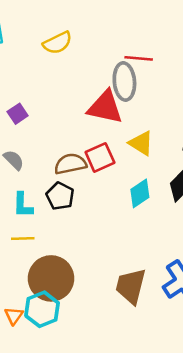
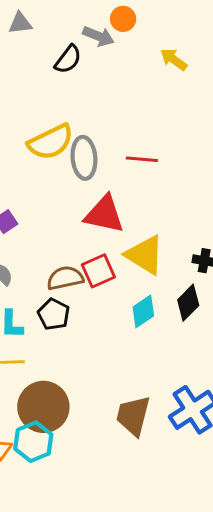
yellow semicircle: (57, 43) -> (51, 142), size x1.4
gray ellipse: (124, 81) -> (84, 158), moved
yellow triangle: (141, 143) -> (145, 255), size x1.4

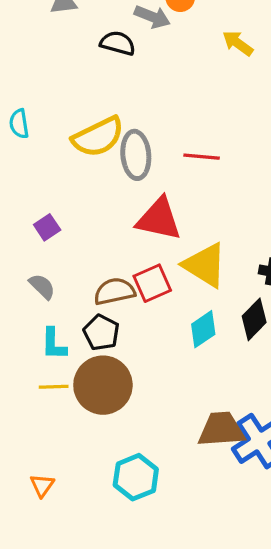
black semicircle: (68, 59) -> (118, 43), turned -112
brown circle: (43, 407) -> (103, 385), moved
brown trapezoid: (133, 416) -> (221, 430), moved, turned 72
cyan hexagon: (33, 442) -> (136, 477), moved

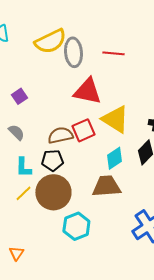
black pentagon: (101, 333) -> (52, 160), turned -30
yellow line: (54, 387) -> (23, 193), turned -42
brown trapezoid: (221, 430) -> (106, 186), moved
cyan hexagon: (136, 477) -> (76, 226), moved

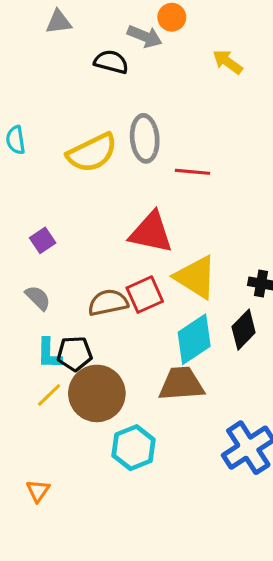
gray ellipse: (73, 52) -> (145, 138), moved
cyan diamond: (114, 158) -> (194, 339), size x1.4
black pentagon: (52, 160) -> (75, 354), moved

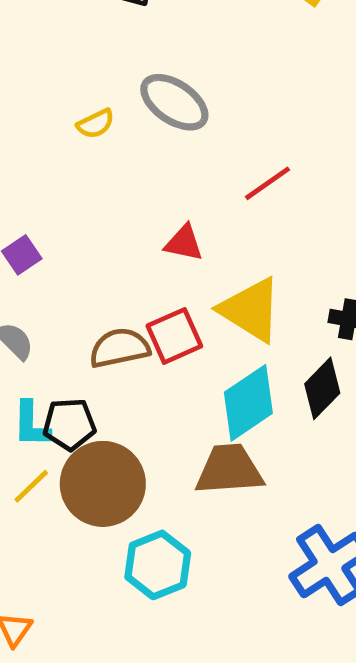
gray ellipse: (145, 138) -> (174, 102), turned -51
yellow semicircle: (92, 153) -> (96, 124), size x0.5
red line: (193, 172) -> (267, 183), moved, turned -40
red triangle: (151, 232) -> (184, 243), size x0.6

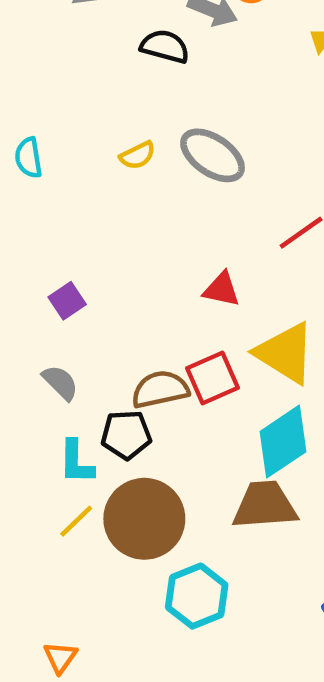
yellow semicircle: (96, 124) -> (138, 155), moved
black pentagon: (69, 424) -> (126, 435), moved

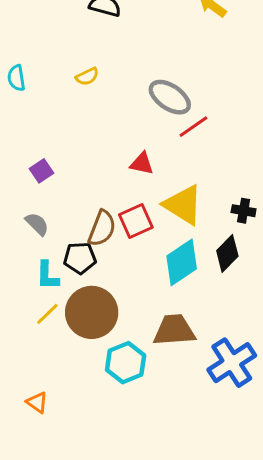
gray ellipse: (212, 155) -> (170, 97), moved
brown semicircle: (160, 389) -> (102, 228), turned 123
brown trapezoid: (265, 505) -> (174, 330), moved
orange triangle: (60, 657) -> (37, 402), turned -30

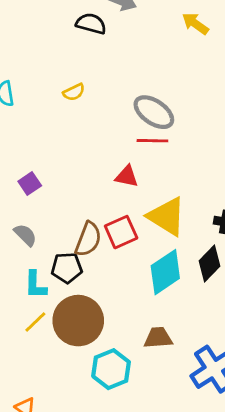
red line: (193, 127) -> (152, 141), moved, turned 36
brown trapezoid: (174, 330) -> (158, 338), size x0.7

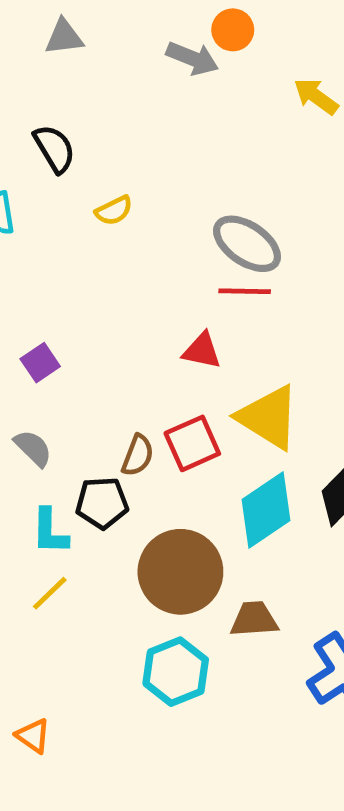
black semicircle: (91, 24) -> (54, 149), moved, turned 44
brown semicircle: (88, 239) -> (138, 455), size x0.7
brown circle: (78, 321) -> (180, 572), moved

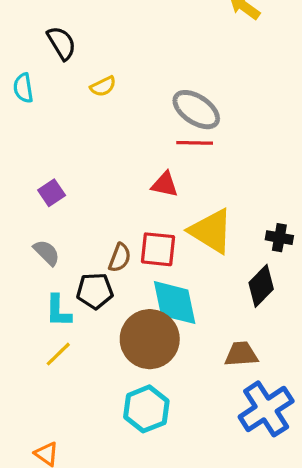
red square: (192, 443) -> (158, 249), turned 30
cyan diamond: (266, 510) -> (175, 303), moved, turned -68
brown trapezoid: (254, 619) -> (241, 354), moved

